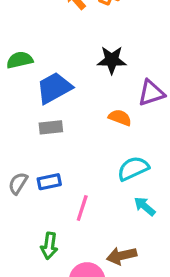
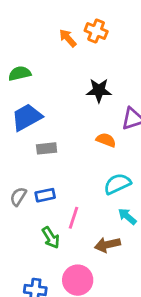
green semicircle: (20, 60) -> (20, 73), moved
blue trapezoid: (54, 88) -> (27, 117), moved
green arrow: (49, 246) -> (51, 238), moved, turned -40
brown arrow: (122, 256) -> (107, 245), moved

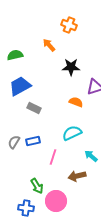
orange arrow: (68, 38) -> (49, 45), moved
gray rectangle: (47, 148) -> (34, 108), turned 32
cyan semicircle: (117, 184) -> (72, 133), moved
green arrow: (51, 238) -> (37, 186), moved

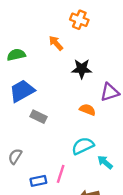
blue rectangle: (33, 141) -> (38, 181), moved
cyan arrow: (91, 156) -> (105, 162), moved

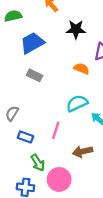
blue trapezoid: (22, 91) -> (32, 43), moved
blue rectangle: (38, 181) -> (25, 137), moved, turned 32

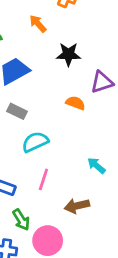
cyan semicircle: (77, 103) -> (35, 142), moved

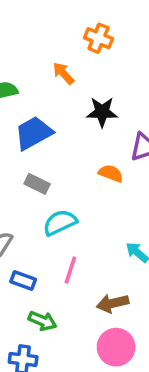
green arrow: (21, 220) -> (42, 321), turned -35
pink circle: (48, 241) -> (116, 347), moved

